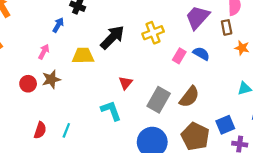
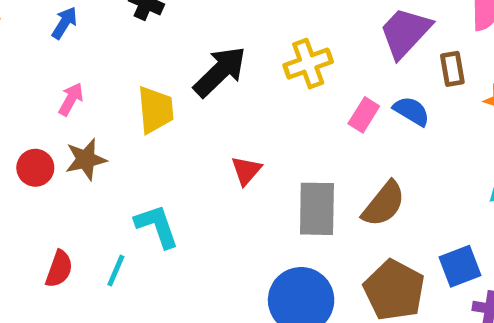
blue arrow: (58, 25) -> (64, 23), moved
brown rectangle: (227, 27) -> (452, 69), moved
yellow trapezoid: (83, 56) -> (156, 110), turned 85
gray rectangle: (159, 100) -> (317, 209), turned -30
cyan L-shape: (111, 111) -> (157, 226), moved

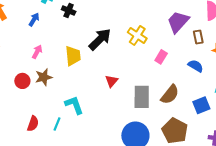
yellow cross: (308, 64) -> (137, 35), turned -36
blue semicircle: (411, 111) -> (196, 66), moved
blue square: (460, 266) -> (201, 105), moved

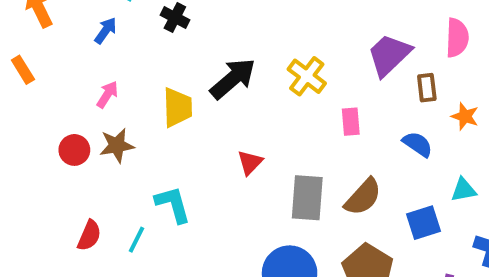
pink rectangle: (161, 57) -> (351, 122), turned -40

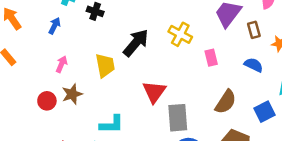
red triangle: (250, 163) -> (154, 92), size x1.5
gray rectangle: (307, 198) -> (178, 118), moved
cyan L-shape: (173, 204) -> (112, 124), turned 115

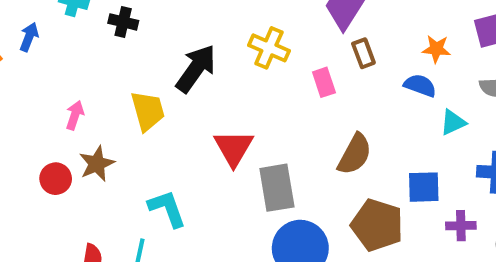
blue arrow: (54, 26) -> (29, 37), moved
brown rectangle: (254, 30) -> (363, 53), moved
blue semicircle: (254, 65) -> (420, 85), moved
blue square: (265, 112) -> (424, 187), moved, turned 30
cyan L-shape: (112, 124) -> (167, 209), turned -105

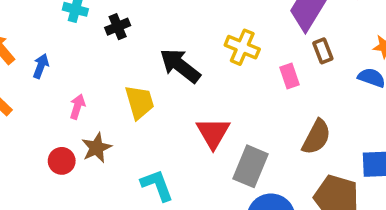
black cross: (123, 22) -> (118, 27), turned -35
blue arrow: (29, 37) -> (41, 66), moved
black arrow: (196, 69) -> (180, 66), turned -87
gray rectangle: (277, 188) -> (251, 166), turned 33

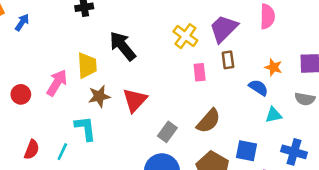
yellow cross: (242, 47) -> (185, 36), moved
pink arrow: (77, 107) -> (57, 83), moved, size x1.5
brown star: (97, 148) -> (99, 96), moved
gray rectangle: (251, 166) -> (167, 132), moved, size x0.7

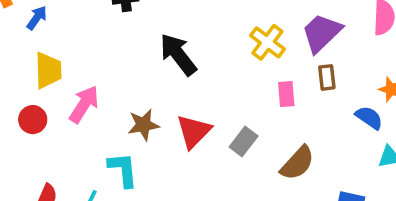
yellow trapezoid: (87, 65) -> (48, 70), moved
gray rectangle: (167, 132) -> (244, 141), moved

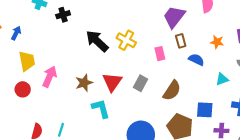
yellow cross: (267, 42) -> (126, 40), moved
blue semicircle: (369, 118) -> (196, 60), moved
cyan L-shape: (123, 170) -> (101, 109), moved

